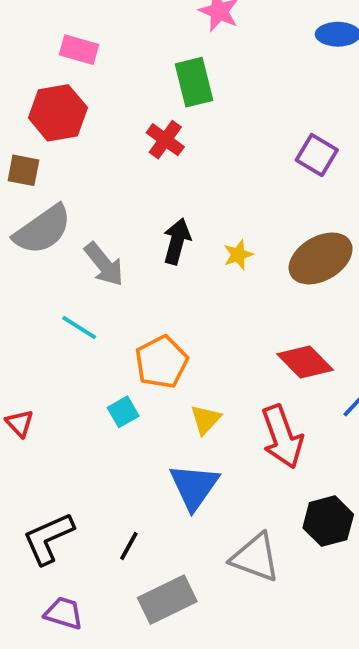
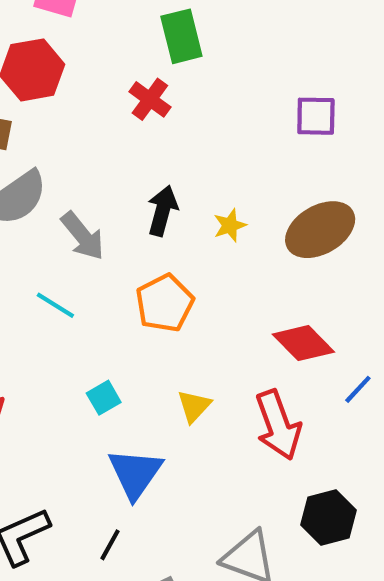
purple square: (317, 155) -> (316, 116), turned -30
orange pentagon: (161, 362) -> (165, 303), moved
blue triangle: (194, 487) -> (135, 473), moved

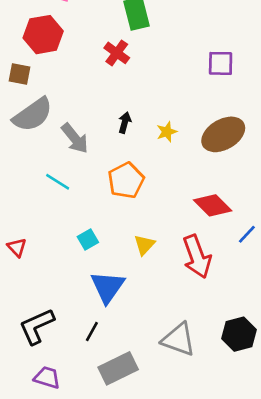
black arrow: (163, 211) -> (125, 123), size x0.7
black hexagon: (329, 517) -> (239, 334), moved

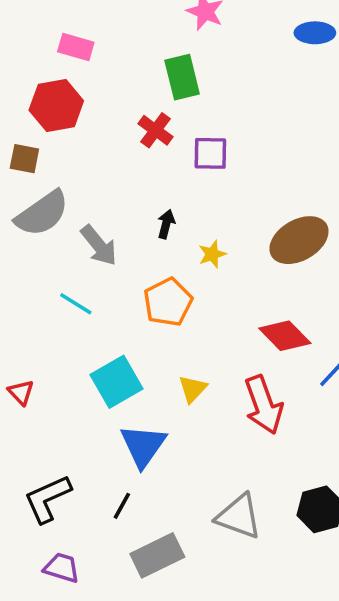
purple square: (221, 63) -> (210, 153), moved
yellow star: (167, 132) -> (212, 254), moved
cyan square: (88, 240) -> (117, 382), size x1.8

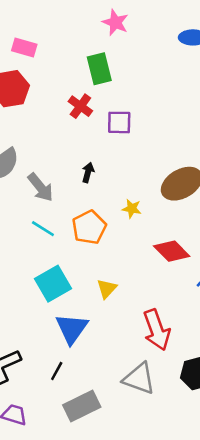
yellow star: (212, 254) -> (132, 209), moved, turned 30
cyan line: (76, 304) -> (43, 229), moved
red arrow: (264, 405) -> (157, 330), moved

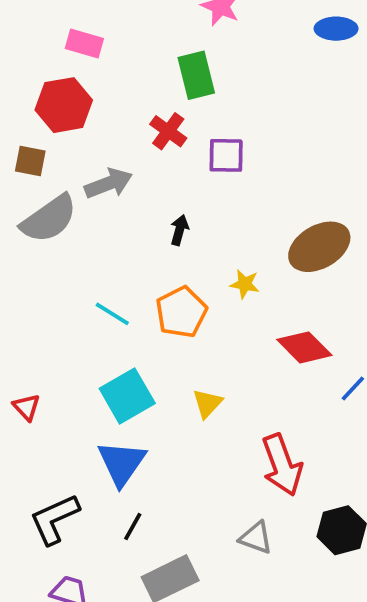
gray arrow: (40, 187) -> (109, 183), moved, turned -72
blue triangle: (72, 329) -> (122, 463), moved
gray triangle: (139, 379) -> (256, 538), size x0.7

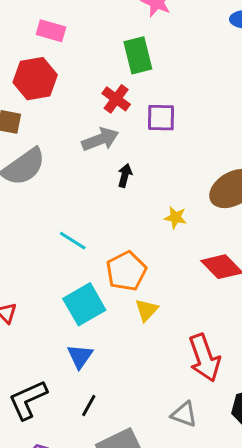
gray arrow: (109, 183) -> (100, 139), moved
orange pentagon: (181, 312) -> (126, 271), moved
blue triangle: (122, 463) -> (80, 356), size x0.7

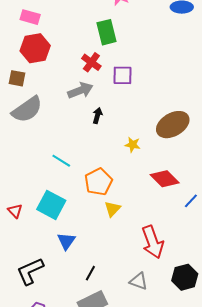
pink rectangle: (51, 31) -> (30, 17), moved
cyan square: (84, 304) -> (51, 205), moved, turned -32
black line: (89, 406) -> (90, 273), moved

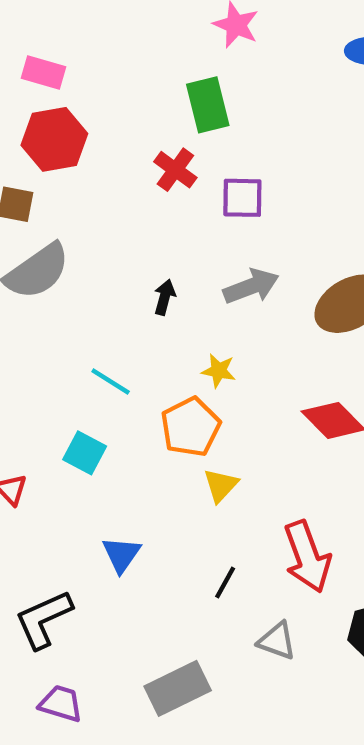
gray arrow: (80, 90) -> (251, 286), moved
black arrow: (97, 116) -> (165, 297), moved
yellow star: (133, 145) -> (219, 371), moved
cyan square: (51, 205) -> (85, 453), moved, size x0.7
black line: (90, 273) -> (225, 583), moved

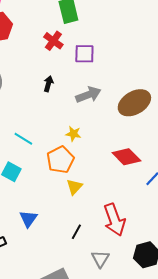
black arrow: (165, 297) -> (48, 84), moved
gray triangle: (277, 641) -> (100, 259), turned 42

